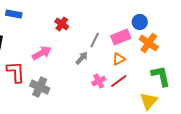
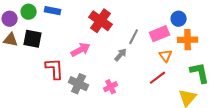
red cross: (62, 24) -> (101, 21), size x1.6
orange cross: (149, 43) -> (188, 40), turned -36
orange triangle: (119, 59) -> (166, 56), moved, turned -40
pink cross: (99, 81) -> (111, 87), moved

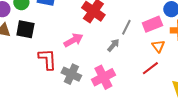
pink cross: (111, 87) -> (103, 77), size x1.6

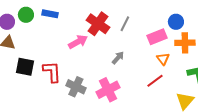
gray line: (126, 27) -> (125, 24), moved
black square: (25, 29) -> (25, 67), moved
pink arrow: (73, 40) -> (78, 42), moved

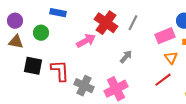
green circle: (26, 15) -> (41, 33), moved

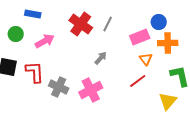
pink arrow: (86, 41) -> (45, 41), moved

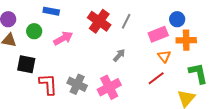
red L-shape: (35, 72) -> (48, 84), moved

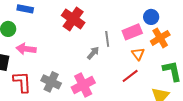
gray line: (126, 21) -> (107, 39), moved, turned -35
pink arrow: (63, 38) -> (26, 49), moved, turned -144
orange cross: (186, 40) -> (160, 38), turned -30

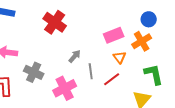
blue circle: (151, 17) -> (149, 19), moved
gray line: (107, 39) -> (91, 71), moved
gray cross: (51, 82) -> (34, 72), moved

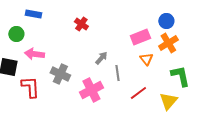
blue circle: (149, 19) -> (166, 21), moved
red cross: (55, 22) -> (81, 24), size x0.6
red line: (112, 79) -> (138, 93), moved

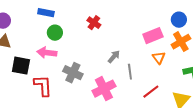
green circle: (16, 34) -> (55, 33), moved

